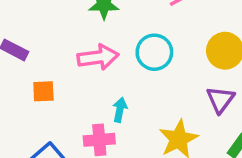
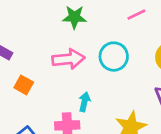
orange square: (43, 91) -> (24, 85), turned 30

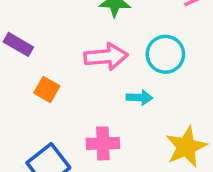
cyan arrow: (84, 102) -> (139, 98), moved, turned 78

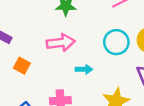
cyan circle: (165, 54) -> (116, 42), moved

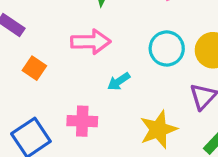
cyan arrow: (84, 69) -> (119, 81), turned 140

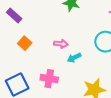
pink arrow: (91, 42) -> (61, 44), moved, size x0.6

